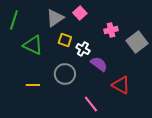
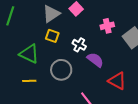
yellow square: (65, 40) -> (52, 36), moved
green triangle: (33, 45) -> (29, 54), moved

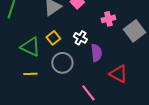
yellow square: (52, 36) -> (53, 38), moved, turned 32
purple semicircle: (95, 60) -> (96, 53), turned 48

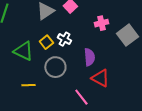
white cross: (80, 38) -> (64, 39), moved
yellow line: (30, 74) -> (28, 85), moved
red triangle: (118, 74) -> (100, 78), moved

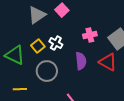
pink cross: (101, 23) -> (90, 35), moved
red triangle: (100, 78) -> (108, 62), moved

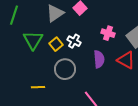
pink cross: (90, 35) -> (108, 33), turned 32
green triangle: (15, 55) -> (33, 40), moved, turned 35

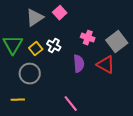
gray circle: (65, 69) -> (30, 74), moved
yellow line: (38, 87) -> (18, 100), moved

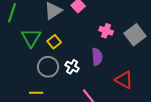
white cross: (54, 46) -> (72, 67), moved
red triangle: (106, 65) -> (124, 80), moved

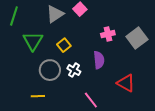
pink cross: (106, 31) -> (108, 34), turned -32
yellow square: (54, 42) -> (64, 45), moved

